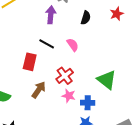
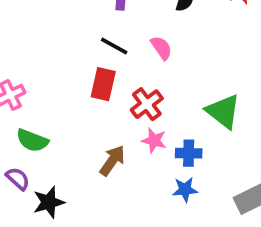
red rectangle: (30, 62) -> (103, 84), moved
brown arrow: (39, 90) -> (112, 160), moved

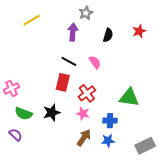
green triangle: (223, 111) -> (129, 97), turned -30
pink star: (154, 140) -> (83, 114), moved
brown arrow: (112, 160) -> (84, 138), moved
black star: (49, 202) -> (52, 113), moved

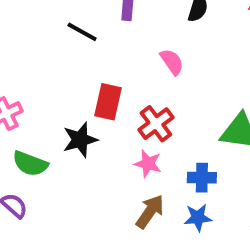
black line: (69, 61) -> (82, 32), moved
black star: (52, 113) -> (80, 140), moved

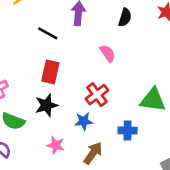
red rectangle: (108, 102) -> (50, 72), moved
pink star: (148, 164) -> (56, 145), moved
blue star: (198, 218) -> (84, 121), moved

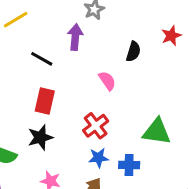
black semicircle: (125, 17) -> (133, 52), moved
blue star: (84, 121) -> (99, 158), moved

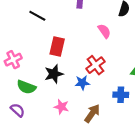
black line: (42, 59) -> (37, 16), moved
blue star: (99, 158) -> (82, 83), moved

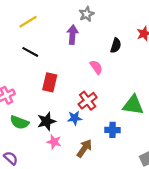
black star: (54, 74) -> (46, 121), moved
purple semicircle: (18, 110) -> (11, 158), moved

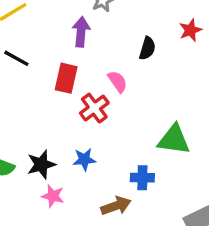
red rectangle: (50, 82) -> (66, 78), moved
red cross: (88, 101) -> (94, 108), moved
brown arrow: (84, 148) -> (116, 206), moved, turned 36

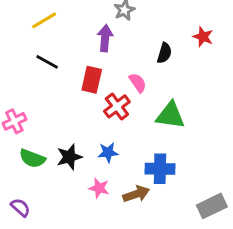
red star: (190, 30) -> (203, 37), turned -30
green triangle: (174, 140) -> (170, 115), moved
blue cross: (142, 178) -> (160, 169), size x1.4
pink star: (53, 196) -> (99, 188), moved

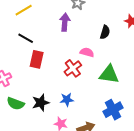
red rectangle: (92, 80) -> (37, 59), moved
pink semicircle: (138, 83) -> (87, 52), turned -40
blue cross: (160, 169) -> (113, 110), moved, turned -30

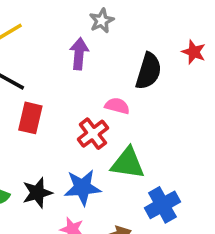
black semicircle: (105, 32) -> (149, 71), size x1.5
green triangle: (109, 74) -> (128, 163), moved
blue star: (67, 100) -> (82, 187), size x1.5

